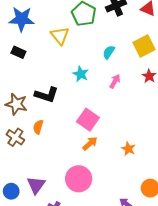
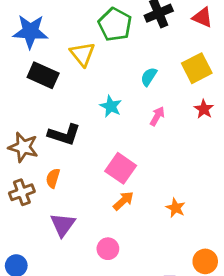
black rectangle: (18, 52) -> (43, 75), moved, size x1.5
brown cross: (15, 137) -> (22, 192), turned 36
pink circle: (79, 179) -> (108, 249), size x0.6
purple triangle: (36, 185) -> (63, 225), moved

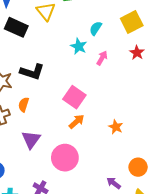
cyan star: (111, 106) -> (79, 46), moved
pink circle: (108, 249) -> (65, 158), size x1.6

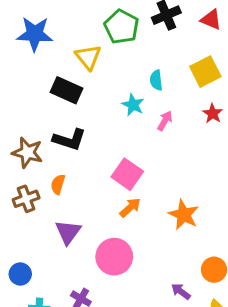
black rectangle: (16, 27) -> (67, 90), moved
cyan semicircle: (96, 28) -> (156, 80), turned -40
orange star: (116, 127) -> (184, 215), size x1.5

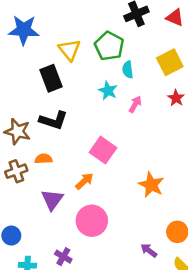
green pentagon: (121, 27) -> (109, 46), moved
black rectangle: (67, 90) -> (51, 78), turned 45
orange semicircle: (58, 184) -> (44, 159), turned 70
orange arrow: (130, 207) -> (84, 181), moved

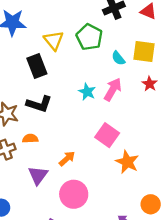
yellow square: (170, 62) -> (144, 52), turned 35
cyan semicircle: (128, 70) -> (118, 58), moved, turned -32
cyan star: (108, 91) -> (87, 92), moved
pink arrow: (135, 104) -> (113, 89), size x1.5
pink square: (103, 150) -> (107, 135), moved

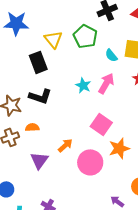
orange star: (127, 162) -> (119, 148), turned 30
pink circle: (74, 194) -> (90, 162), moved

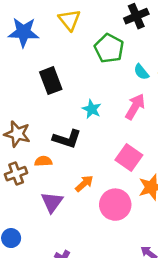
yellow triangle: (53, 39) -> (69, 20), moved
cyan star: (83, 85) -> (92, 109), moved
black L-shape: (40, 96) -> (67, 139), moved

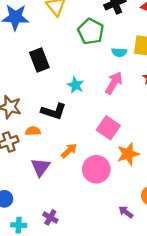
cyan semicircle: (141, 72) -> (119, 52), turned -48

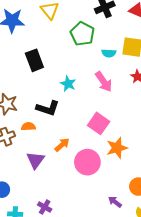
pink arrow: (114, 83) -> (104, 82), turned 115

